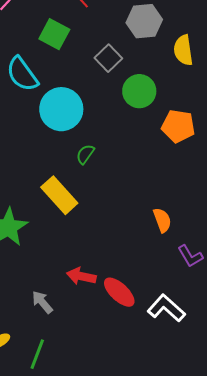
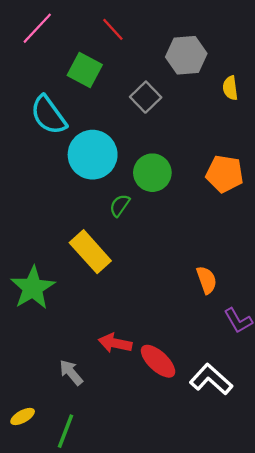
yellow semicircle: (183, 50) -> (230, 88), size x0.7
green circle: (139, 91) -> (152, 173), moved

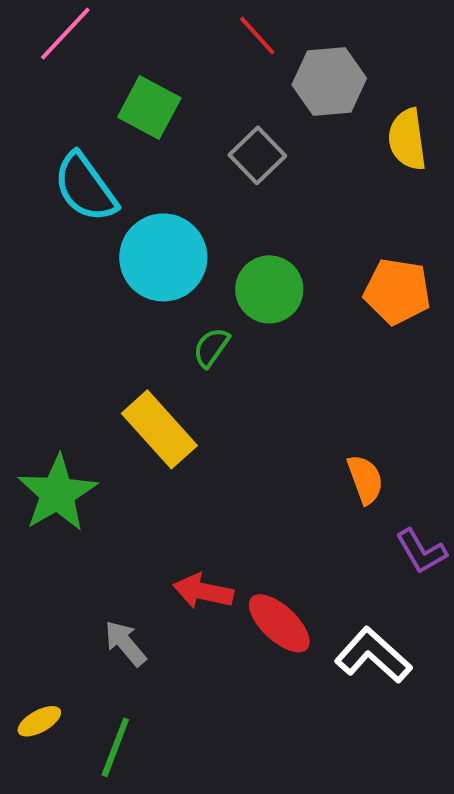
red line: (113, 29) -> (257, 36), moved
yellow semicircle: (230, 88) -> (407, 139), size x1.4

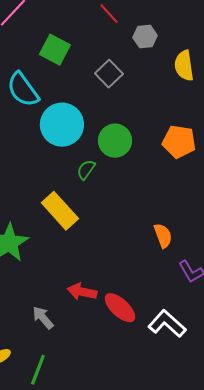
gray hexagon: (329, 82) -> (145, 37), size x0.7

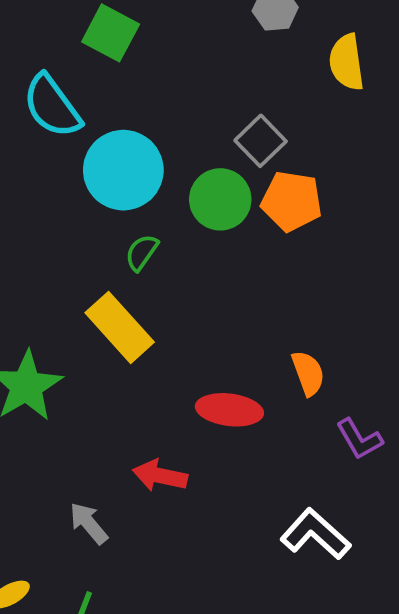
gray square: (109, 74) -> (261, 141), moved
orange pentagon: (179, 142) -> (292, 201), moved
green semicircle: (86, 170) -> (142, 252), moved
red ellipse: (120, 308) -> (229, 410), moved, turned -36

